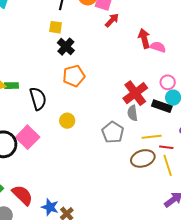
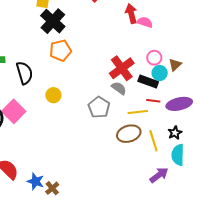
black cross: (66, 47) -> (53, 21), size x1.4
gray semicircle: (132, 113) -> (119, 88), turned 133
red line: (166, 147) -> (153, 101), moved

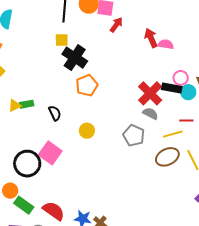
black semicircle: (24, 73) -> (55, 113), size x0.7
black rectangle: (148, 81) -> (172, 88), moved

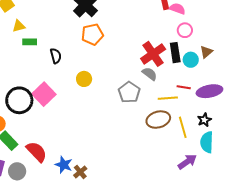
pink circle: (181, 78) -> (185, 30), moved
black rectangle: (172, 88) -> (175, 53), turned 60
yellow triangle: (15, 106) -> (19, 26), moved

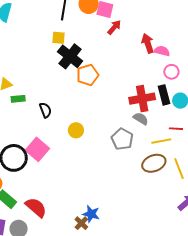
orange pentagon: (92, 34) -> (88, 75), moved
red cross: (153, 54) -> (142, 99), turned 30
blue star: (64, 165) -> (91, 214), moved

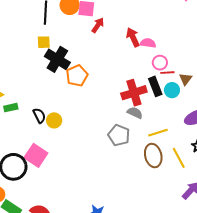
red line: (176, 129) -> (167, 73), moved
yellow circle: (76, 130) -> (54, 120), moved
brown ellipse: (154, 163) -> (153, 156), turned -75

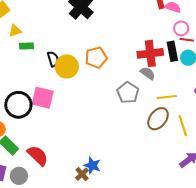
orange pentagon: (77, 76) -> (96, 58), moved
yellow circle: (54, 120) -> (67, 66), size x1.5
pink square: (36, 155) -> (43, 98), turned -30
brown ellipse: (153, 156) -> (158, 119), turned 40

